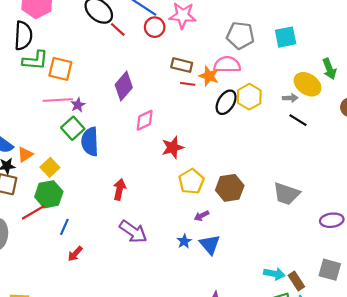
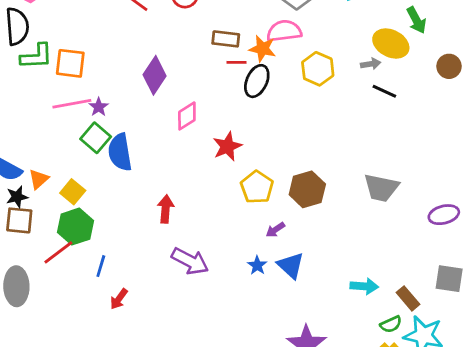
black ellipse: (226, 102) -> (257, 81), moved
cyan arrow: (274, 274) -> (364, 286), moved

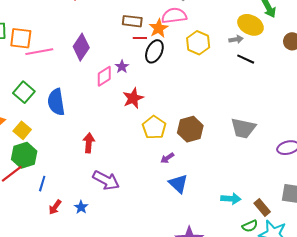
orange star: (262, 49) -> (159, 28), turned 30
pink line: (72, 104) -> (39, 52), moved
purple star: (99, 107) -> (122, 67), moved
green square: (96, 138) -> (24, 92), moved
blue star: (257, 265) -> (81, 207), moved

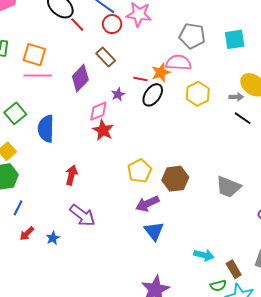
brown rectangle: (132, 21) -> (106, 57), moved, turned 30
orange square: (21, 38) -> (34, 55), moved
purple star: (122, 67) -> (118, 94), moved
red star: (133, 98) -> (103, 130), moved, turned -30
purple arrow: (167, 158) -> (147, 204), size x1.6

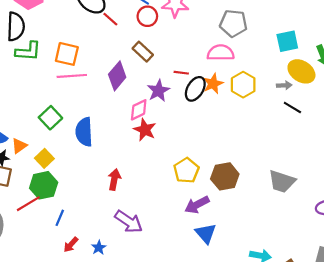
cyan square: (235, 39) -> (287, 41), moved
orange star: (161, 72) -> (213, 84), moved
purple star: (118, 94) -> (158, 91), size x1.5

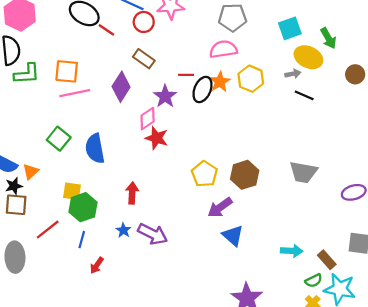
yellow square: (44, 158) -> (72, 191), moved, turned -30
green hexagon: (44, 185) -> (83, 207), moved
blue star: (99, 248) -> (123, 230), moved

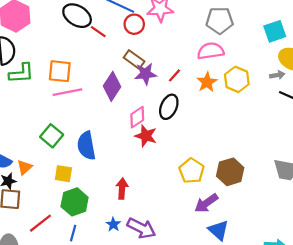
red line: (186, 75) -> (175, 75), turned -48
black ellipse: (203, 89) -> (169, 107), moved
purple star: (165, 96) -> (146, 74), moved, turned 30
yellow square: (72, 191) -> (63, 174), moved

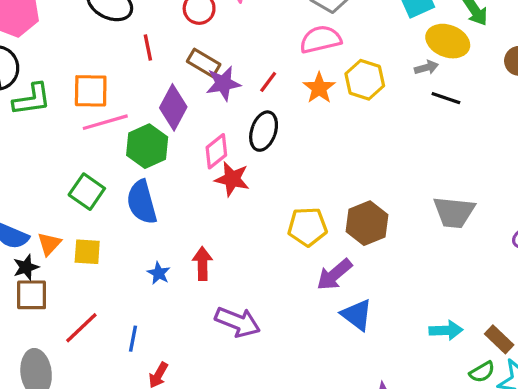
red line: (98, 32) -> (148, 48), moved, turned 49
yellow pentagon: (192, 171) -> (307, 227), turned -30
yellow square: (63, 174) -> (87, 252), moved
green hexagon: (75, 202) -> (147, 146), moved
blue star: (113, 224) -> (159, 273), moved

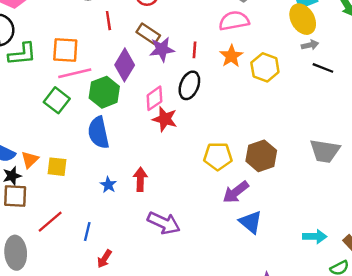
yellow ellipse: (448, 41) -> (303, 19), moved, turned 36
yellow hexagon: (365, 80) -> (265, 67), moved
red line: (268, 82) -> (194, 50), turned -35
green square: (87, 192) -> (57, 100), moved

